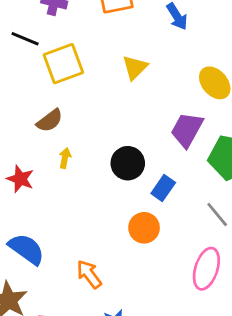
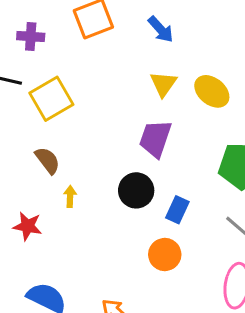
yellow triangle: (135, 67) -> (163, 84), moved
brown semicircle: (50, 121) -> (47, 160), turned -80
purple trapezoid: (187, 130) -> (155, 139), moved

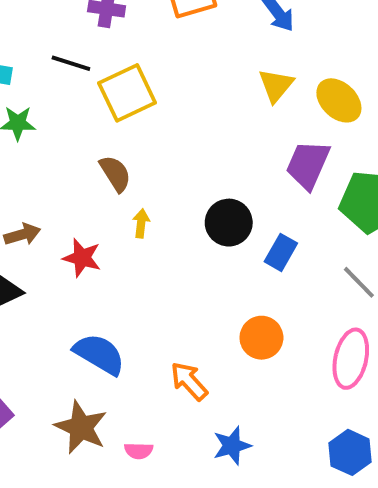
purple trapezoid: (155, 139) -> (308, 165), moved
orange circle: (165, 254) -> (261, 338), moved

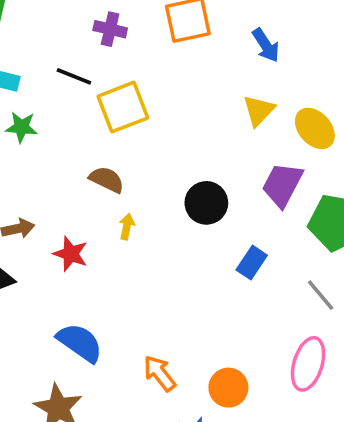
brown semicircle: (115, 173) -> (107, 180), turned -36
black circle: (229, 223) -> (206, 203), moved
orange circle: (261, 338) -> (228, 388), moved

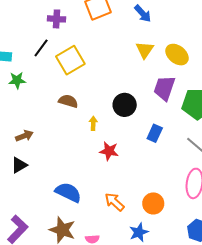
black line: (74, 76) -> (41, 48), turned -66
yellow arrow: (127, 227) -> (93, 123), moved
red star: (71, 254) -> (109, 151), moved

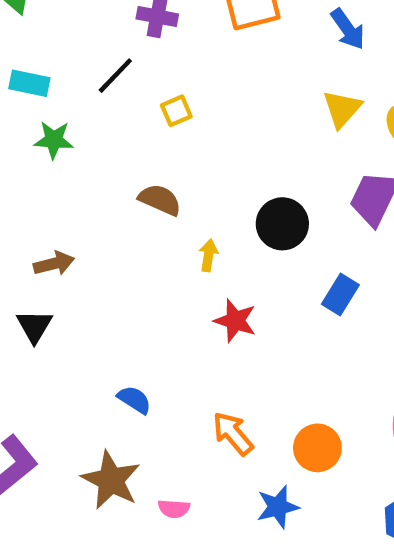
yellow square: (70, 60) -> (176, 111), size x0.5
black triangle: (19, 165) -> (34, 326), turned -36
blue semicircle: (68, 192) -> (134, 400), size x0.6

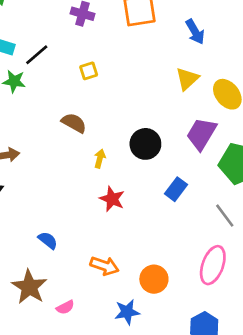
black line: (115, 76) -> (37, 55), moved
orange arrow: (233, 433) -> (104, 266), turned 144
pink semicircle: (174, 509) -> (65, 307), turned -36

